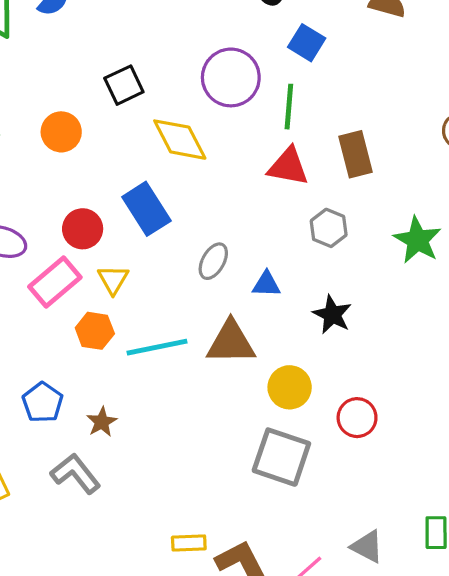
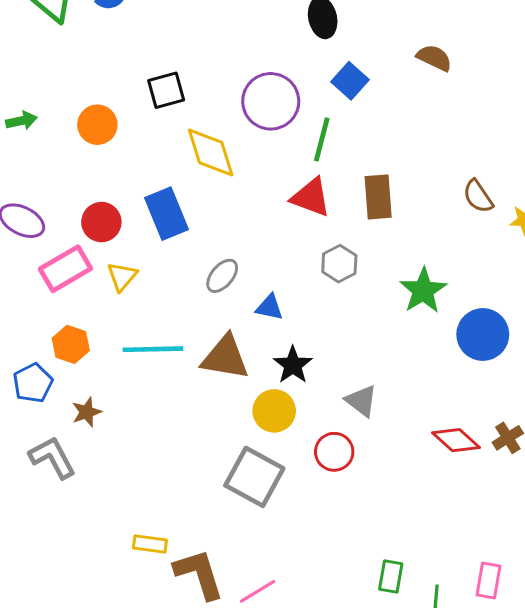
black star: (332, 315) -> (293, 365), moved
orange hexagon: (95, 331) -> (71, 344), moved
gray triangle: (367, 547) -> (361, 401), moved

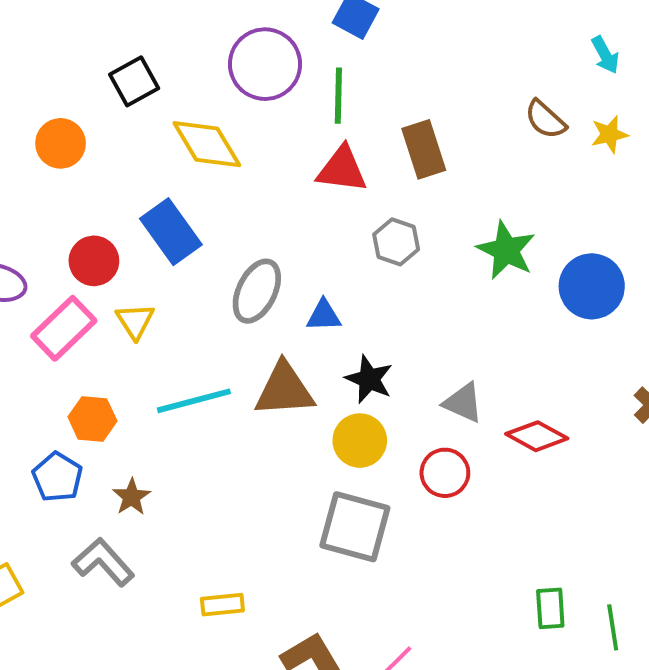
gray ellipse: (222, 276) -> (257, 291), size x1.4
red diamond: (456, 440) -> (537, 436), moved
yellow rectangle: (150, 544) -> (222, 605), moved

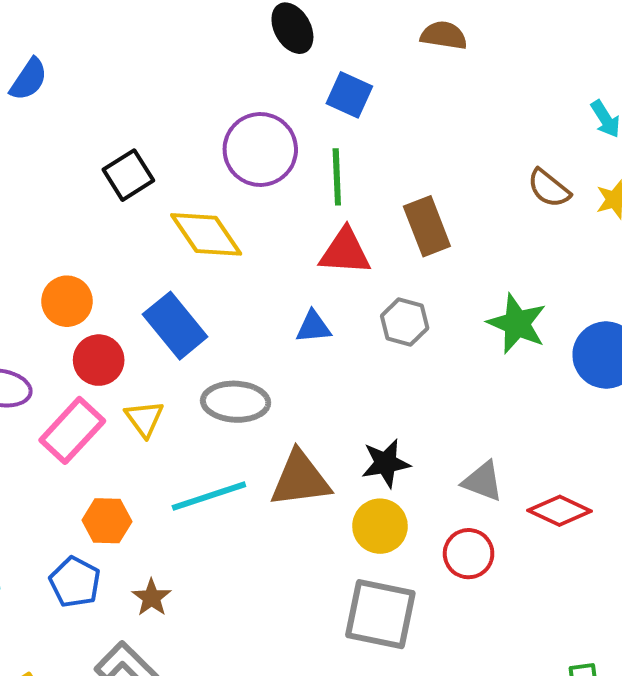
orange circle: (61, 143) -> (67, 301), moved
gray ellipse: (257, 291) -> (236, 402), moved, turned 70
blue triangle: (324, 316) -> (313, 327), moved
black star: (369, 379) -> (386, 463), turned -30

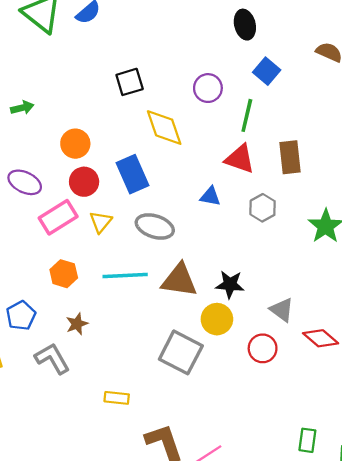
purple circle: (260, 149) -> (208, 88), size x0.7
blue pentagon: (75, 582) -> (21, 316), moved
gray square: (380, 614) -> (181, 352), moved

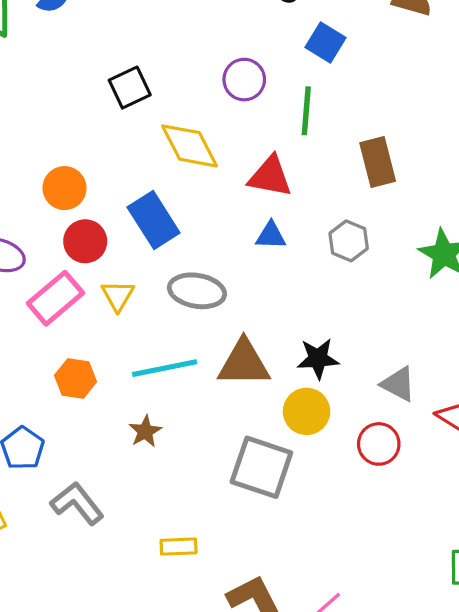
red triangle: (240, 159) -> (270, 176), moved
brown star: (77, 324) -> (145, 431), moved

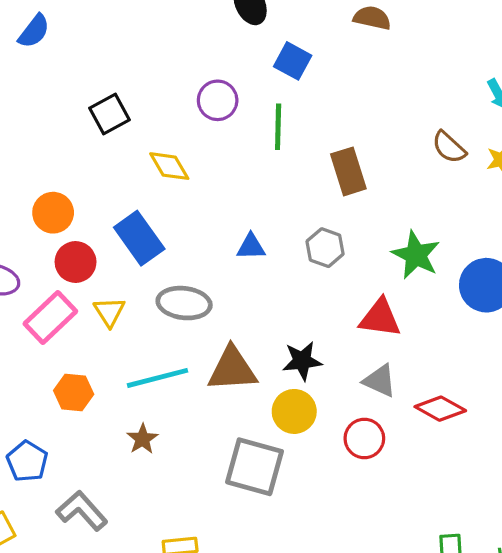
yellow diamond: (189, 146) -> (169, 166), size x0.7
red triangle: (270, 176) -> (380, 318), moved

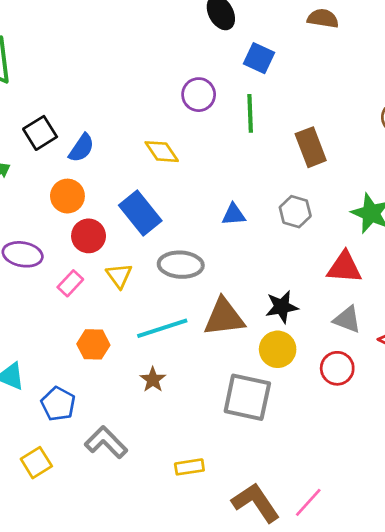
blue semicircle: (34, 31) -> (82, 148), moved
black square: (110, 114) -> (40, 133), moved
pink rectangle: (50, 318) -> (70, 283), size x0.6

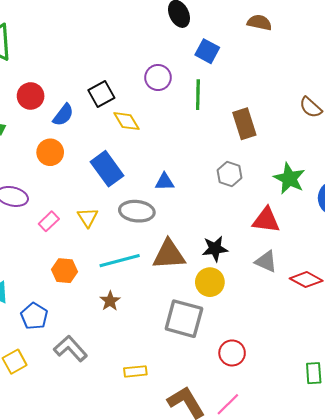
black square: (40, 133) -> (101, 94), moved
blue triangle: (234, 215) -> (165, 182), moved
red circle: (89, 236) -> (31, 96), moved
red circle: (337, 368) -> (232, 353), moved

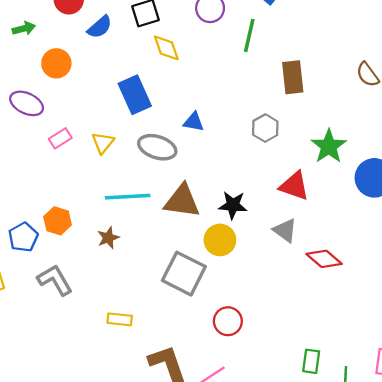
orange circle: (50, 152) -> (56, 63), moved
orange hexagon: (65, 271) -> (58, 221), moved

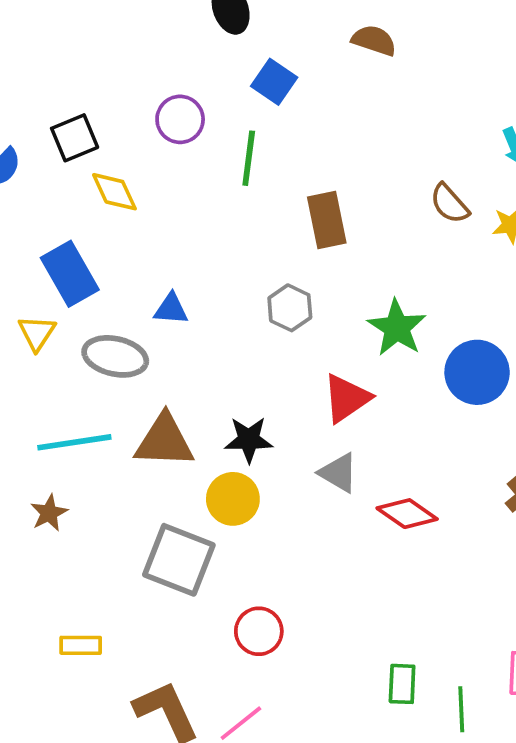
yellow triangle: (103, 143) -> (37, 333), moved
red triangle: (294, 186) -> (347, 398), turned -48

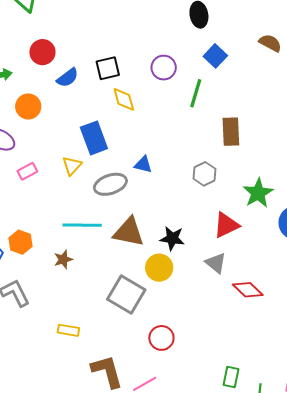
gray ellipse: (115, 356) -> (110, 184), turned -40

